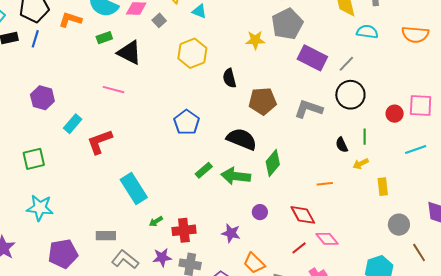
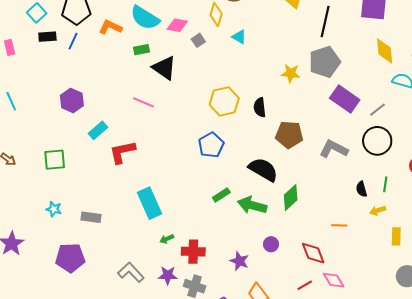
yellow hexagon: (192, 53) -> (224, 101), moved
cyan star: (40, 208) -> (54, 209), size x0.6
gray rectangle: (106, 236) -> (91, 217), moved

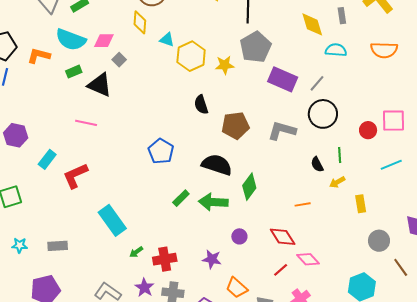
gray square: (198, 40) -> (119, 60), moved
yellow hexagon: (224, 101) -> (191, 56), moved
purple star: (168, 275) -> (144, 288), turned -30

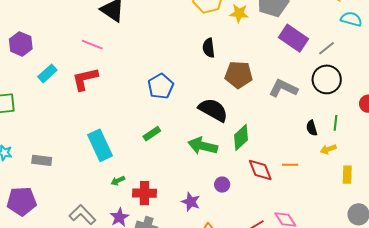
red L-shape: (75, 176) -> (85, 79), moved
green rectangle: (181, 198) -> (152, 134), moved
red diamond: (283, 237) -> (260, 170), moved

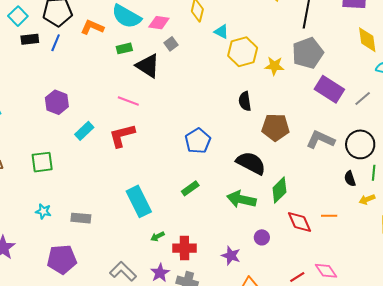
black circle: (327, 79) -> (360, 144), moved

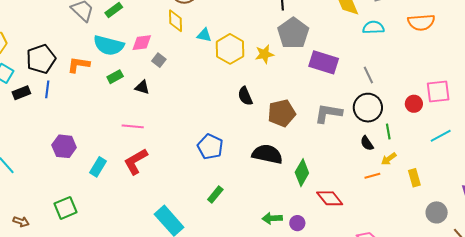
black triangle: (148, 66) -> (142, 87), size x0.6
gray line: (363, 98) -> (368, 75), moved, turned -60
green arrow: (241, 199) -> (272, 218), moved, size x0.7
orange line: (329, 216) -> (372, 176), moved

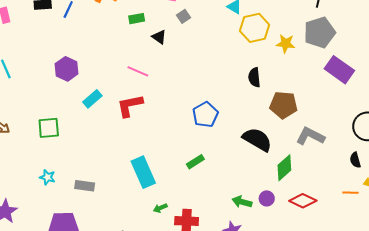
gray L-shape: (328, 113) -> (310, 136), moved
red diamond: (330, 198) -> (303, 201), turned -44
purple circle: (297, 223) -> (267, 198), moved

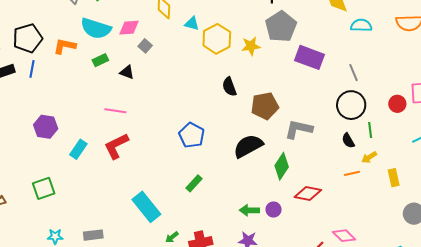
black semicircle: (257, 139) -> (248, 146), turned -44
purple circle: (267, 198) -> (274, 210), moved

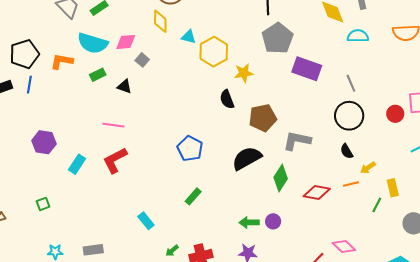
yellow star: (251, 46) -> (244, 73), moved
green line: (370, 130) -> (377, 205), moved, turned 35
green square: (44, 188) -> (43, 204), size x0.6
red diamond: (308, 194) -> (317, 193), moved
cyan rectangle: (146, 207) -> (146, 221), size x0.6

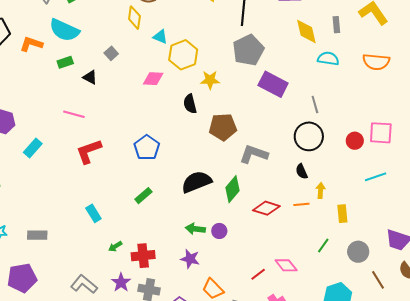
pink diamond: (126, 42) -> (153, 79), moved
black semicircle: (247, 158) -> (197, 182), moved
red L-shape: (115, 160) -> (89, 151), moved
yellow arrow: (368, 168) -> (321, 191), turned 119
green line: (377, 205) -> (323, 246), moved

